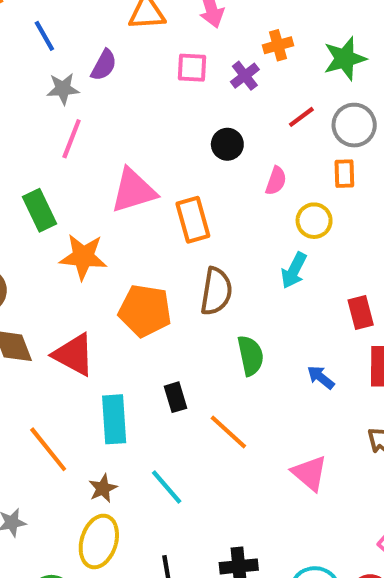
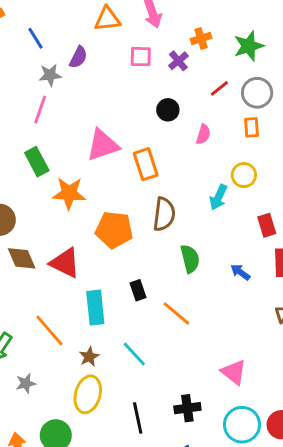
pink line: (72, 139) -> (40, 109), moved
yellow circle: (314, 221) -> (244, 175), moved
pink triangle: (309, 473) -> (234, 372), moved

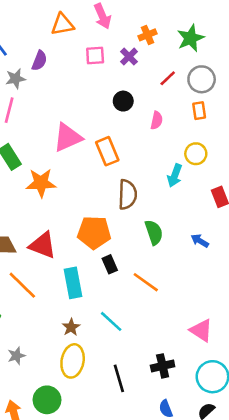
orange pentagon: (114, 230) -> (94, 232), moved
orange line: (49, 331) -> (22, 285), moved

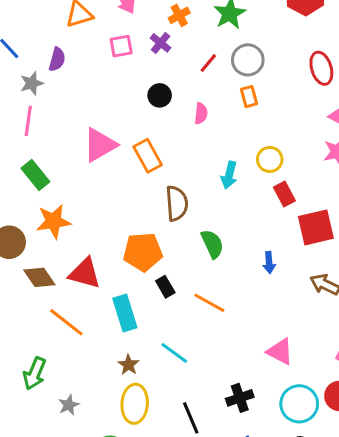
yellow circle: (196, 154) -> (270, 159), moved
orange star: (41, 183) -> (53, 221), moved
blue arrow: (200, 241) -> (269, 263), moved, turned -120

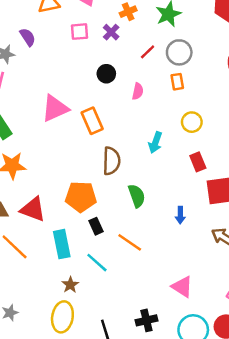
purple semicircle: (57, 59) -> (28, 37), turned -54
yellow circle: (270, 159) -> (192, 122), moved
cyan line: (174, 353) -> (97, 263), moved
brown star: (128, 365) -> (70, 285), moved

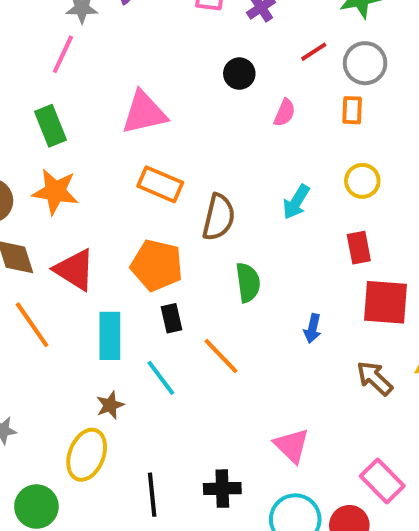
orange rectangle: (92, 121) -> (160, 184), moved, turned -55

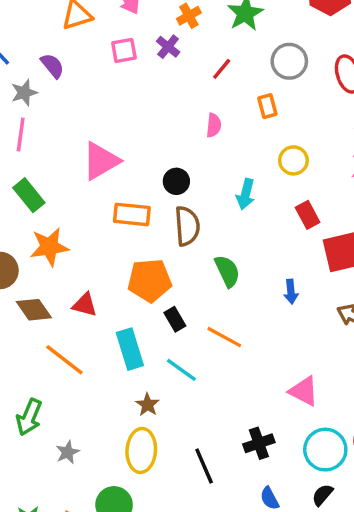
gray circle: (365, 63) -> (289, 61), moved
black circle: (239, 74) -> (176, 181), moved
red triangle: (75, 270) -> (85, 305), size x0.7

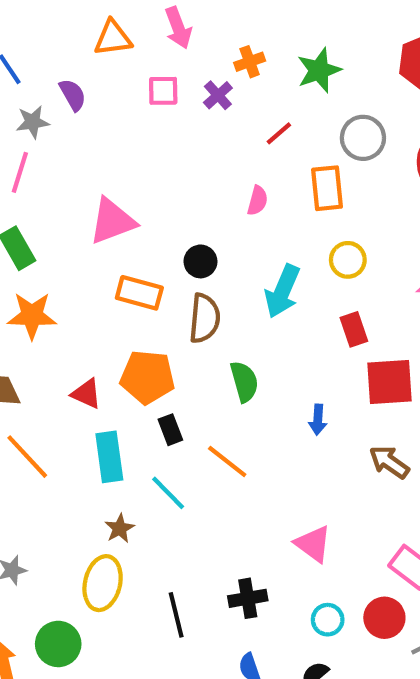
orange rectangle: (267, 106) -> (327, 188), size x1.5
cyan arrow: (246, 194) -> (282, 291), size x1.4
red triangle: (85, 305) -> (86, 394), moved
cyan circle: (325, 450) -> (328, 620), size x0.6

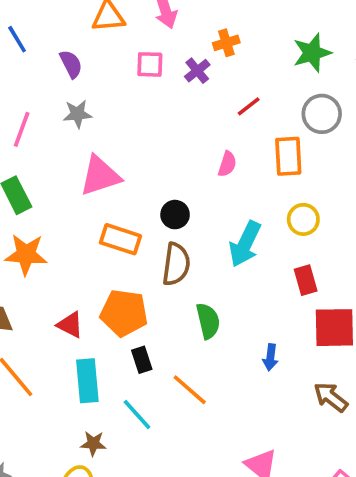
green star: (319, 70) -> (312, 53), moved
gray star: (33, 122) -> (77, 114), moved
brown star: (120, 528) -> (93, 443), turned 30

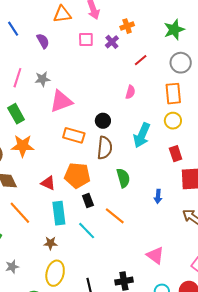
gray star: (77, 114) -> (42, 79), moved
orange rectangle: (288, 156) -> (173, 94), moved
brown star: (93, 443) -> (50, 243), moved

